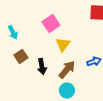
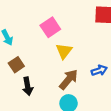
black arrow: (42, 66) -> (28, 86), moved

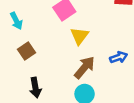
black arrow: (28, 86) -> (35, 88), moved

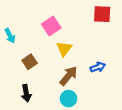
brown square: (26, 51) -> (30, 62), moved

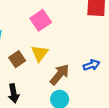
yellow triangle: (64, 49) -> (40, 53), moved

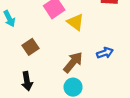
yellow triangle: (40, 53) -> (75, 22), moved, turned -30

